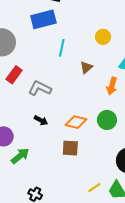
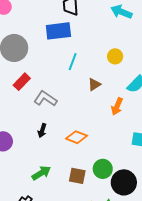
black arrow: (41, 120) -> (42, 131), turned 72
green circle: (107, 120) -> (103, 169), moved
brown square: (70, 148) -> (77, 176), moved
green arrow: (20, 156) -> (41, 173), moved

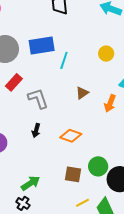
blue rectangle: (58, 31) -> (42, 46), moved
brown triangle: (94, 84) -> (82, 93), moved
gray L-shape: (45, 99) -> (38, 98), turned 40
green arrow: (41, 173) -> (31, 183), moved

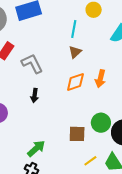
cyan line: (64, 60) -> (74, 29), moved
orange arrow: (110, 103) -> (100, 79), moved
orange diamond: (71, 136) -> (75, 82), moved, turned -30

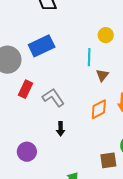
brown triangle: (75, 52) -> (102, 75), moved

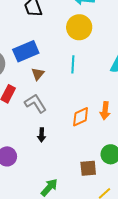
yellow circle: (106, 35) -> (79, 27), moved, size x1.6
brown triangle: (102, 75) -> (38, 74), moved

